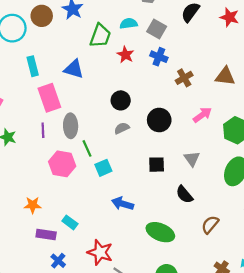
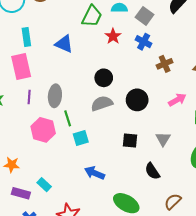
pink rectangle: (49, 98) -> (21, 66), moved
gray semicircle: (122, 128) -> (102, 103), size x1.5

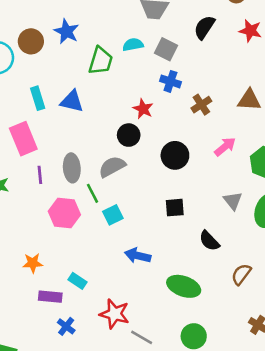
red star: (113, 36) -> (143, 109), moved
cyan rectangle: (26, 37) -> (38, 98), moved
gray semicircle: (102, 103) -> (112, 167), moved
gray triangle: (163, 139) -> (233, 201), moved

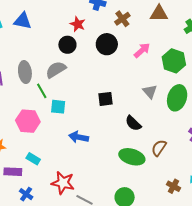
black circle: (175, 155) -> (107, 44), moved
pink hexagon: (64, 213) -> (28, 121), moved
cyan square: (113, 215) -> (58, 107), turned 35
green ellipse: (184, 286) -> (132, 157), moved

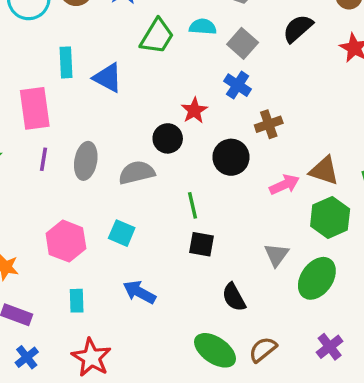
brown triangle: (159, 14) -> (324, 171), moved
green line: (42, 91) -> (193, 205), moved
cyan rectangle: (33, 159) -> (77, 301), moved, turned 40

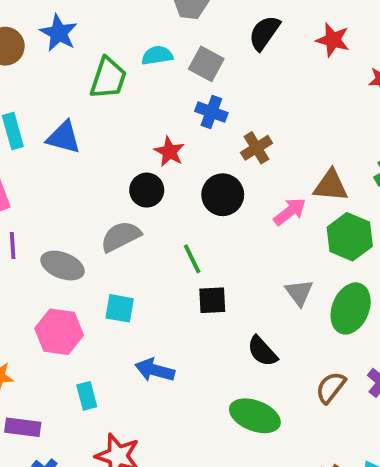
gray ellipse: (86, 161) -> (62, 266), moved, turned -66
brown semicircle: (263, 350) -> (331, 387), moved

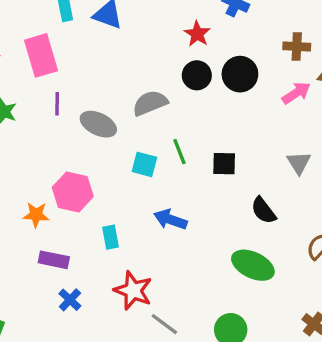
brown cross: (256, 148) -> (297, 46), moved, turned 30
black circle: (147, 190) -> (197, 75), moved
green line: (192, 259) -> (179, 152), moved
pink hexagon: (59, 332) -> (73, 192), moved

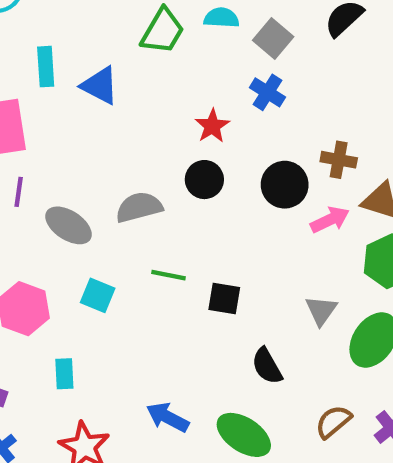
black circle: (240, 74) -> (285, 185), moved
green line: (179, 152) -> (169, 275), turned -65
cyan square: (144, 164) -> (98, 295), moved
blue arrow: (170, 219) -> (168, 417), moved

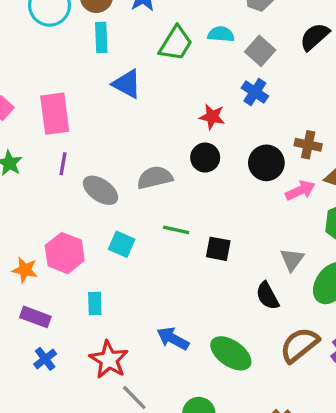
cyan rectangle: (46, 67) -> (101, 38), moved
red star: (212, 126) -> (212, 117), turned -30
black semicircle: (267, 366) -> (267, 296), moved
brown semicircle: (333, 422) -> (299, 345), size x1.4

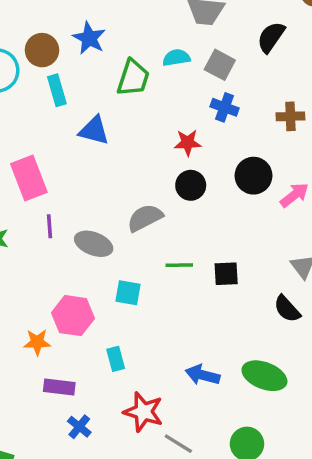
brown cross: (308, 145) -> (290, 116), moved

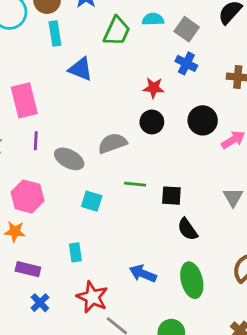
black semicircle: (287, 309) -> (188, 229), moved
pink hexagon: (73, 316) -> (28, 197), moved
green ellipse: (264, 376) -> (192, 280), turned 48

